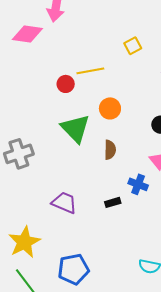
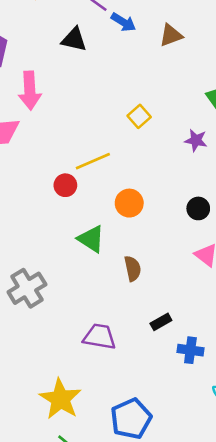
green triangle: (75, 128) -> (91, 239), size x0.7
brown semicircle: (110, 150) -> (133, 268), moved
blue cross: (138, 184) -> (190, 350), moved

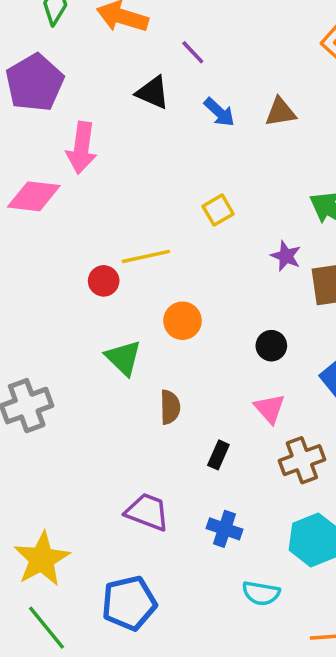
blue arrow: (123, 22) -> (219, 112), moved
black rectangle: (161, 322) -> (218, 455), moved, turned -48
purple trapezoid: (99, 337) -> (147, 512), moved

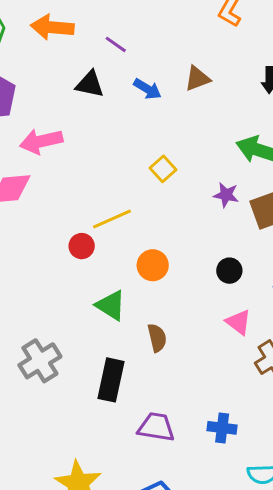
pink arrow: (82, 148) -> (41, 141), turned 81
black rectangle: (218, 455) -> (111, 380), moved, size x1.8

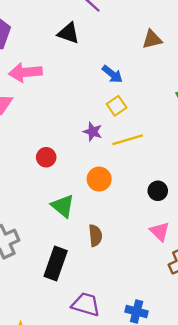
blue arrow: (147, 89) -> (112, 74), moved
purple star: (226, 195) -> (93, 132), moved
yellow line: (112, 219) -> (128, 140), moved

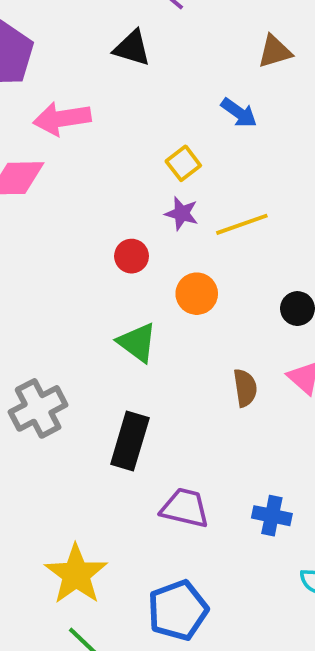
blue arrow: (112, 74) -> (239, 113), moved
yellow square: (117, 106) -> (183, 163), moved
red circle: (46, 157) -> (132, 256), moved
brown semicircle: (95, 236) -> (245, 388), moved

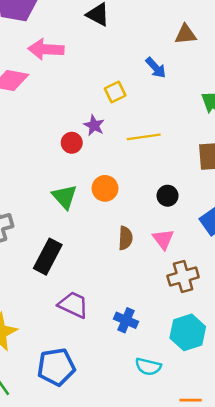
purple star: (182, 213) -> (94, 125), moved
orange circle: (197, 294) -> (105, 188), moved

